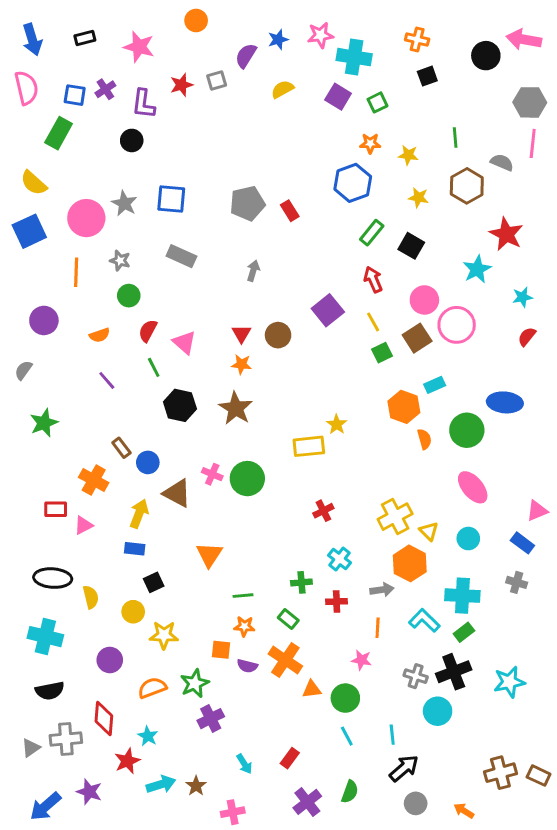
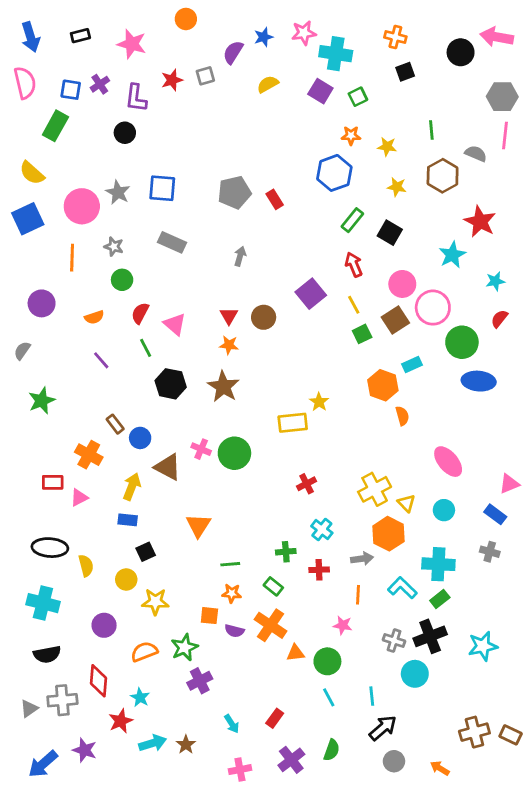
green circle: (467, 430) -> (462, 342), moved
pink cross: (233, 812) -> (240, 770), moved

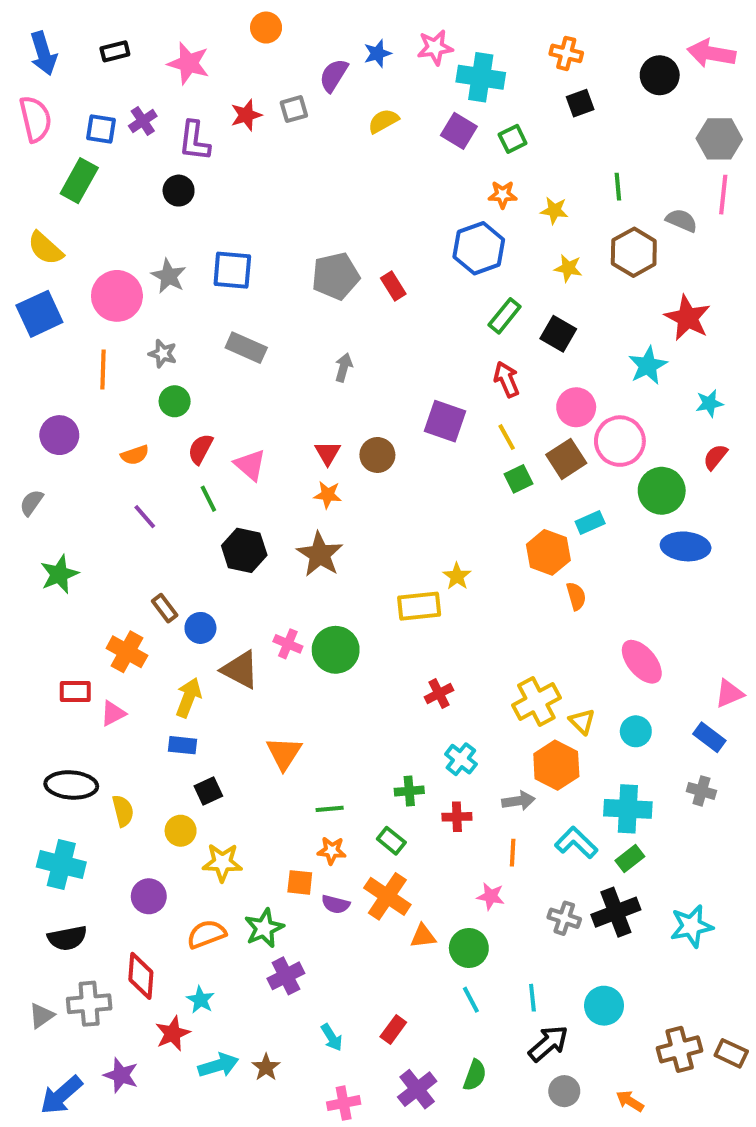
purple square: (311, 294) -> (445, 421), turned -32
cyan circle: (415, 674) -> (604, 1006), moved

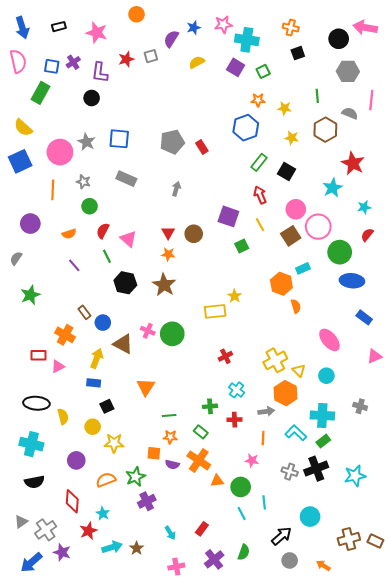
gray hexagon: (719, 139) -> (348, 71), moved
green square: (519, 479) -> (242, 246), moved
blue rectangle: (709, 737) -> (364, 317), moved
cyan line: (532, 998) -> (264, 502), moved
gray cross: (89, 1004) -> (46, 530), moved, turned -30

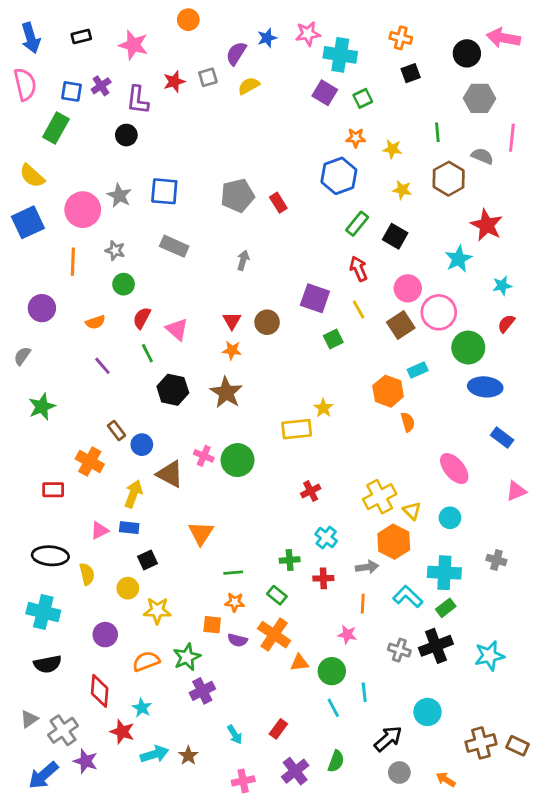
yellow semicircle: (197, 62) -> (249, 86), moved
pink triangle: (58, 366) -> (100, 530), moved
red star: (89, 531) -> (122, 732), turned -30

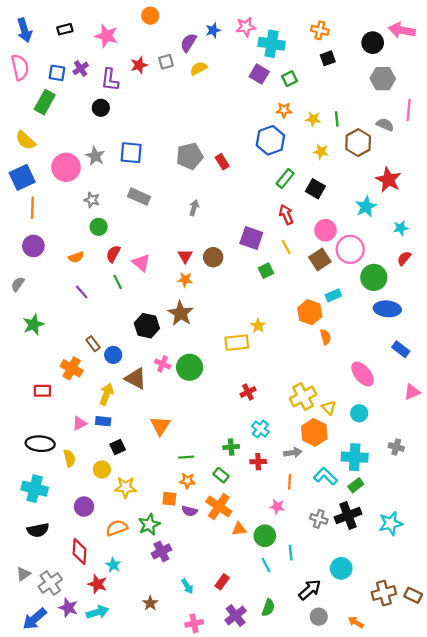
green line: (437, 132) -> (337, 119), moved
orange line: (73, 262) -> (32, 208), moved
black hexagon: (173, 390) -> (147, 326), moved
cyan arrow: (154, 754) -> (97, 612), moved

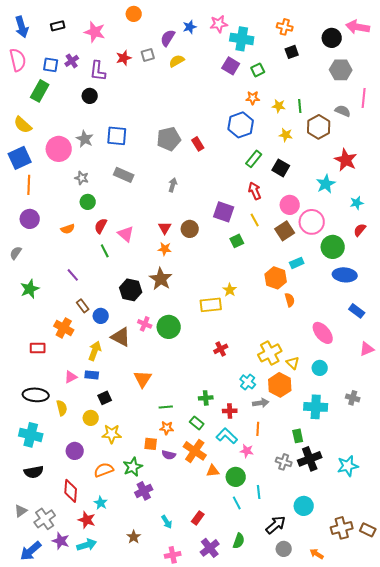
purple line: (82, 292) -> (73, 275), moved
cyan cross: (260, 429) -> (248, 382), moved
cyan L-shape: (325, 476) -> (227, 436), moved
green rectangle: (356, 485) -> (298, 436), moved, turned -64

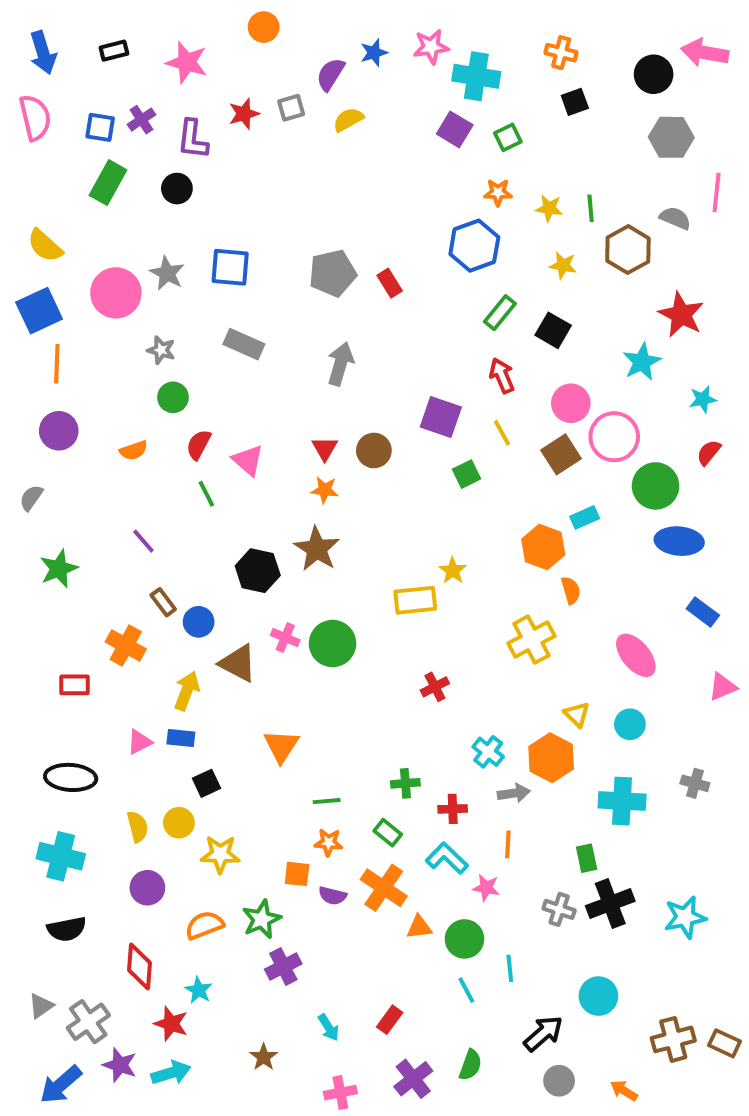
green rectangle: (40, 91) -> (108, 183), moved
gray arrow: (173, 185) -> (340, 364), size x1.5
yellow cross: (270, 353) -> (531, 640), moved
yellow semicircle: (62, 408) -> (138, 827), moved

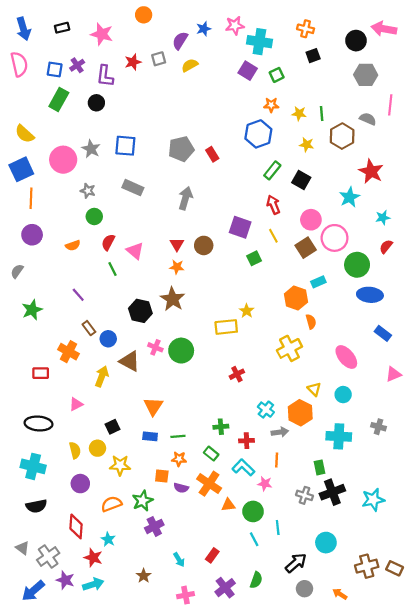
blue rectangle: (181, 738) -> (150, 436), moved
gray triangle: (41, 1006) -> (22, 548), turned -48

